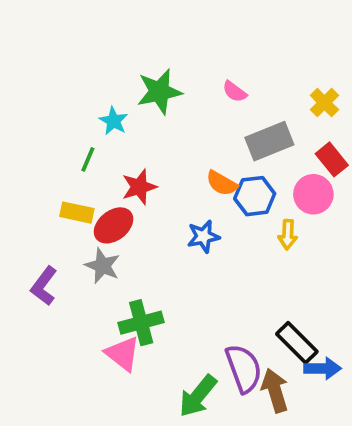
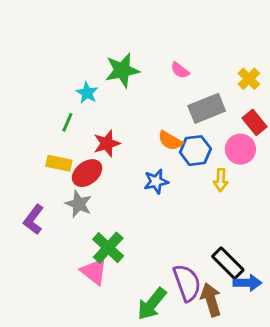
green cross: (141, 323) -> (108, 248), turned -32

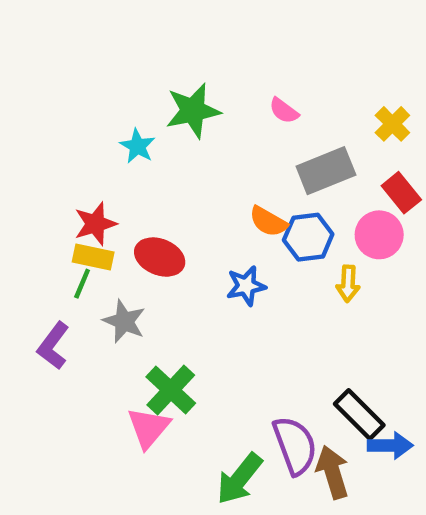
green line: (67, 122) -> (82, 284), moved
red star: (107, 143) -> (95, 224), moved
red ellipse: (87, 173) -> (160, 257), moved, turned 60
pink triangle: (94, 272) -> (149, 428), turned 32

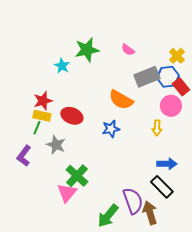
orange semicircle: (268, 222) -> (121, 100), size x1.4
blue hexagon: (308, 237) -> (168, 77), moved
blue arrow: (390, 445) -> (167, 164), moved

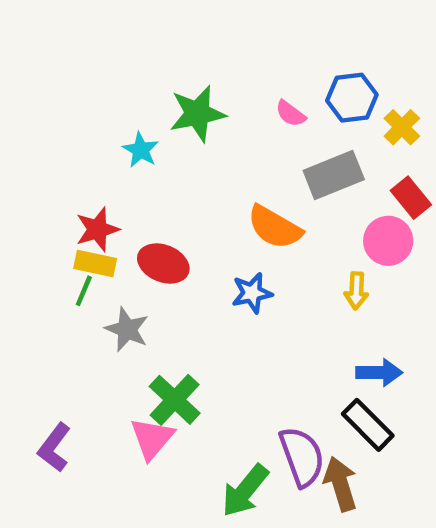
blue hexagon: (168, 77) -> (352, 98), moved
purple L-shape: (24, 156) -> (54, 447), moved

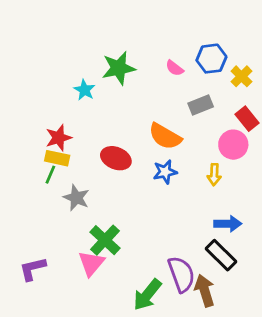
gray rectangle: (334, 175) -> (201, 105), size x0.7
red ellipse: (163, 264) -> (116, 158), moved
blue star: (252, 293) -> (165, 172), moved
purple L-shape: (54, 447) -> (33, 269), turned 40

